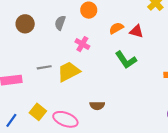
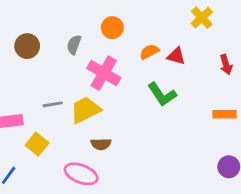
pink cross: (82, 44) -> (104, 73), size x1.6
brown semicircle: (97, 106) -> (101, 144), moved
yellow square: (38, 112) -> (37, 144), moved

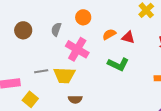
green L-shape: (162, 94) -> (118, 64), turned -30
yellow trapezoid: (85, 110) -> (64, 75), turned -150

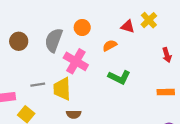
gray semicircle: (56, 29) -> (54, 40), size x1.6
red triangle: (128, 37) -> (128, 26), moved
yellow trapezoid: (64, 75) -> (62, 89), turned 85

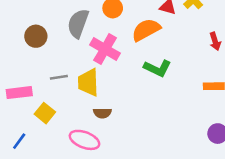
brown circle: (19, 41) -> (36, 36), moved
orange semicircle: (110, 45) -> (146, 30), size x1.6

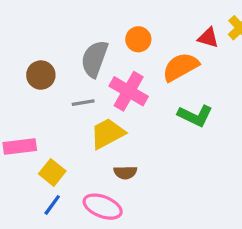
gray line: (59, 77) -> (83, 103), moved
yellow trapezoid: (88, 82) -> (107, 133), turned 64
blue line: (19, 141) -> (52, 205), moved

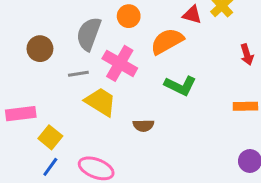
yellow trapezoid: (107, 133) -> (101, 102), turned 60
brown semicircle: (125, 172) -> (143, 126), moved

